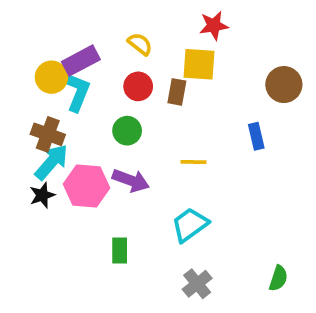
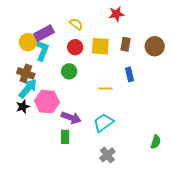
yellow square: (199, 64) -> (100, 46), moved
brown rectangle: (177, 92) -> (125, 44), moved
blue rectangle: (256, 136) -> (130, 74), moved
purple arrow: (131, 180) -> (71, 118), moved
green semicircle: (278, 278) -> (156, 142), moved

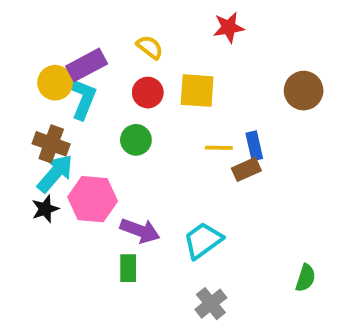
brown rectangle: (125, 44) -> (246, 169), moved, turned 56
yellow line: (105, 89) -> (219, 148), moved

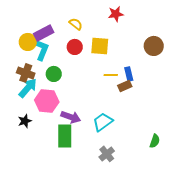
green circle: (136, 140) -> (54, 74), moved
black star: (45, 209) -> (25, 121), moved
green rectangle: (128, 268) -> (65, 136), size x1.6

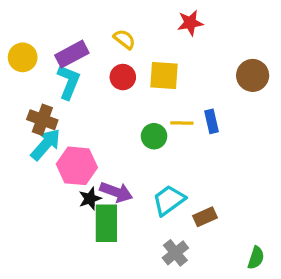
yellow circle: (28, 42) -> (23, 57), moved
green circle: (54, 74) -> (154, 136), moved
brown rectangle: (125, 86) -> (205, 217), moved
black star: (25, 121) -> (90, 199), moved
green semicircle: (155, 141) -> (256, 258), moved

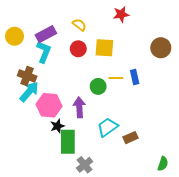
purple arrow: (116, 192) -> (79, 107), moved, turned -114
gray cross: (175, 253) -> (85, 165), moved

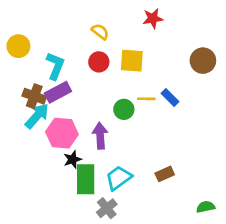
purple rectangle: (46, 34) -> (58, 92), moved
blue rectangle: (135, 77) -> (170, 97), turned -32
cyan trapezoid: (108, 127) -> (119, 178), moved
green semicircle: (163, 164) -> (206, 207), turned -120

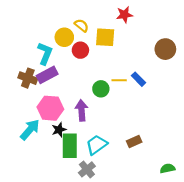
yellow circle: (18, 46) -> (64, 37), moved
yellow square: (132, 61) -> (105, 37), moved
cyan arrow: (37, 116) -> (30, 130), moved

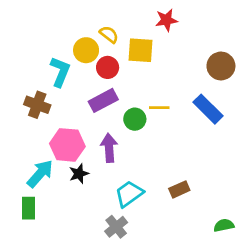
purple rectangle: (47, 75) -> (103, 100), moved
blue rectangle: (138, 79) -> (208, 109), moved, size x1.5
green rectangle: (70, 146) -> (29, 208), moved, size x0.7

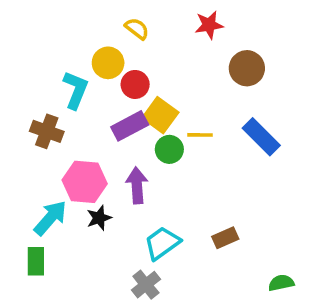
yellow semicircle: (109, 34) -> (137, 29), moved
yellow square: (141, 50) -> (160, 115), moved, turned 32
brown circle: (221, 66) -> (247, 68), moved

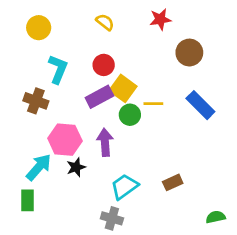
yellow circle: (108, 63) -> (39, 28), moved
gray cross: (146, 285) -> (112, 218), turned -35

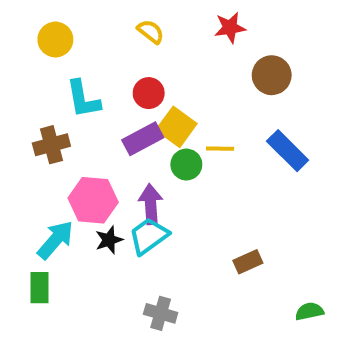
cyan L-shape: (58, 69) -> (83, 99), turned 148
brown cross: (36, 101) -> (51, 145), turned -35
cyan trapezoid: (124, 187) -> (149, 236), moved

